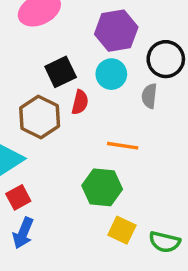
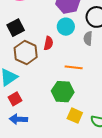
black square: (61, 72) -> (16, 28), moved
blue arrow: (23, 233) -> (18, 119), turned 72

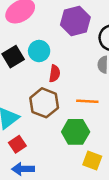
cyan circle: (66, 27) -> (39, 51), moved
brown hexagon: (26, 53) -> (44, 103), moved

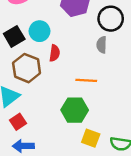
brown hexagon: (44, 103) -> (27, 68), moved

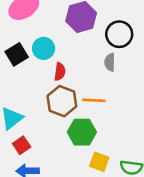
brown hexagon: (27, 68) -> (62, 101), moved

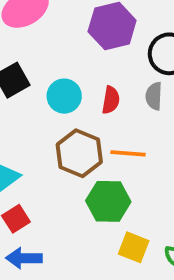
cyan circle: (44, 48) -> (64, 96), moved
red semicircle: (60, 72) -> (111, 100), moved

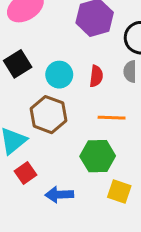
brown hexagon: (79, 153) -> (48, 115), moved
blue arrow: (24, 258) -> (59, 195), moved

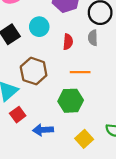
cyan circle: (59, 75) -> (39, 27), moved
yellow square: (119, 192) -> (84, 139), moved, turned 30

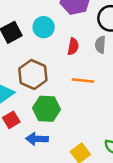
green hexagon: (71, 101) -> (47, 109), moved

